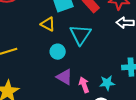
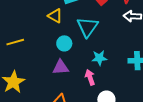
purple triangle: (64, 77) -> (61, 67), moved, turned -36
cyan star: (107, 83) -> (99, 58), moved

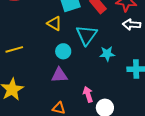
cyan star: (99, 58) -> (107, 54), moved
pink arrow: (90, 77) -> (88, 94), moved

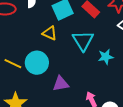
yellow line: (14, 49) -> (13, 64), turned 48
cyan circle: (63, 51) -> (37, 63), moved, size x1.5

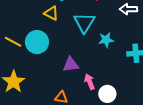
purple triangle: (61, 84) -> (71, 64), moved

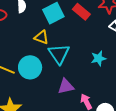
cyan triangle: (84, 23) -> (59, 54), moved

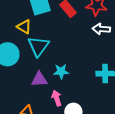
cyan star: (98, 58) -> (61, 71), moved

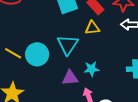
yellow triangle: (24, 27) -> (92, 28), moved, turned -35

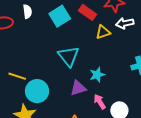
yellow triangle: (92, 28) -> (103, 32), moved
cyan circle: (37, 54) -> (37, 91), moved

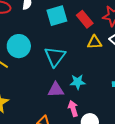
cyan circle: (37, 91) -> (19, 46), moved

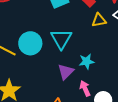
cyan circle: (19, 46) -> (30, 43), moved
purple triangle: (56, 90) -> (66, 72), turned -36

